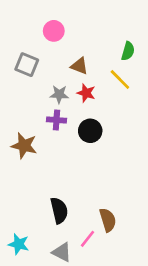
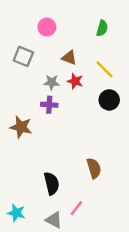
green semicircle: (128, 51) -> (102, 28), moved
black circle: (90, 131) -> (109, 100), moved
brown semicircle: (108, 220) -> (94, 168), moved

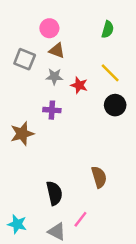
brown triangle: (69, 58) -> (57, 51), moved
gray star: (52, 82) -> (54, 77), moved
brown star: (21, 127) -> (22, 134), turned -30

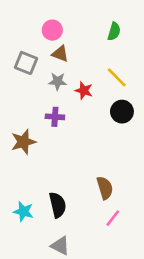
pink line: (80, 219) -> (113, 218), moved
cyan star: (17, 224) -> (23, 211), moved

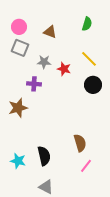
pink circle: (52, 30) -> (19, 27), moved
brown triangle: (60, 54) -> (50, 32), moved
purple cross: (55, 117) -> (34, 84), moved

